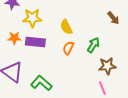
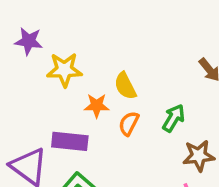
orange star: (14, 38) -> (97, 106), moved
purple rectangle: (35, 42) -> (70, 141), moved

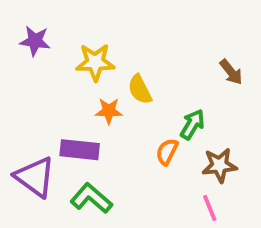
yellow star: (64, 70) -> (95, 62), moved
orange semicircle: (129, 123) -> (167, 152), moved

